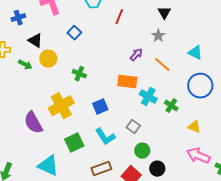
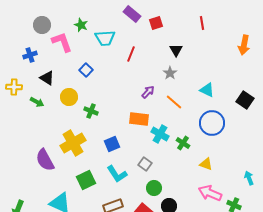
yellow circle: (48, 59) -> (69, 97), moved

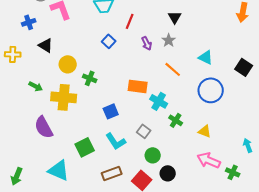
blue square: (86, 70) -> (109, 41), moved
purple arrow: (148, 92) -> (147, 43), moved, turned 112
green arrow: (37, 102) -> (36, 86), moved
yellow cross: (73, 143) -> (64, 97), moved, turned 35
green cross: (183, 143) -> (176, 120), moved

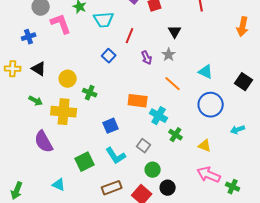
black triangle: (46, 45) -> (39, 69), moved
cyan arrow: (248, 145) -> (238, 130), moved, turned -88
cyan triangle: (59, 170) -> (59, 185), size x0.6

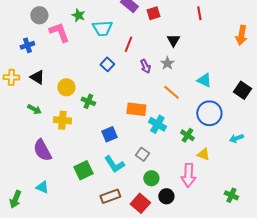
yellow cross: (64, 112) -> (62, 120), size x0.7
green cross: (176, 135) -> (187, 135), moved
pink arrow: (209, 175) -> (188, 175), moved, turned -110
cyan triangle: (59, 185) -> (42, 187), moved

